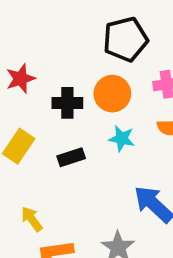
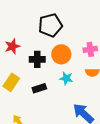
black pentagon: (125, 39) -> (50, 25), moved

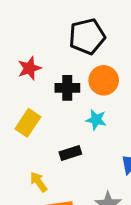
cyan star: (66, 78) -> (96, 120), moved
black rectangle: (39, 88) -> (70, 153), moved

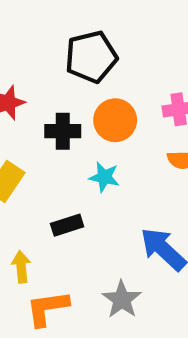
yellow arrow: (38, 182) -> (21, 267), turned 30

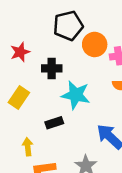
orange circle: (115, 120) -> (95, 44), moved
cyan star: (104, 177) -> (76, 95), size x1.6

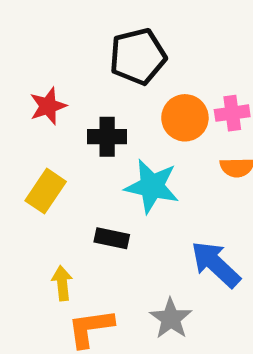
orange circle: (95, 44) -> (185, 118), moved
black rectangle: (54, 123) -> (112, 238), turned 30

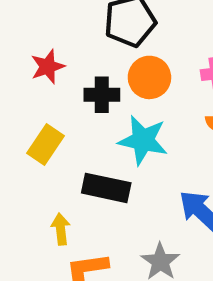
orange circle: (185, 118) -> (149, 77), moved
black rectangle: (112, 238) -> (106, 188), size x1.5

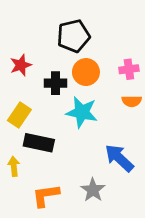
black rectangle: (106, 188) -> (39, 143), moved
yellow arrow: (61, 229) -> (14, 166), moved

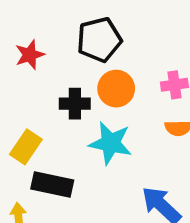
red star: (21, 65) -> (30, 55), moved

